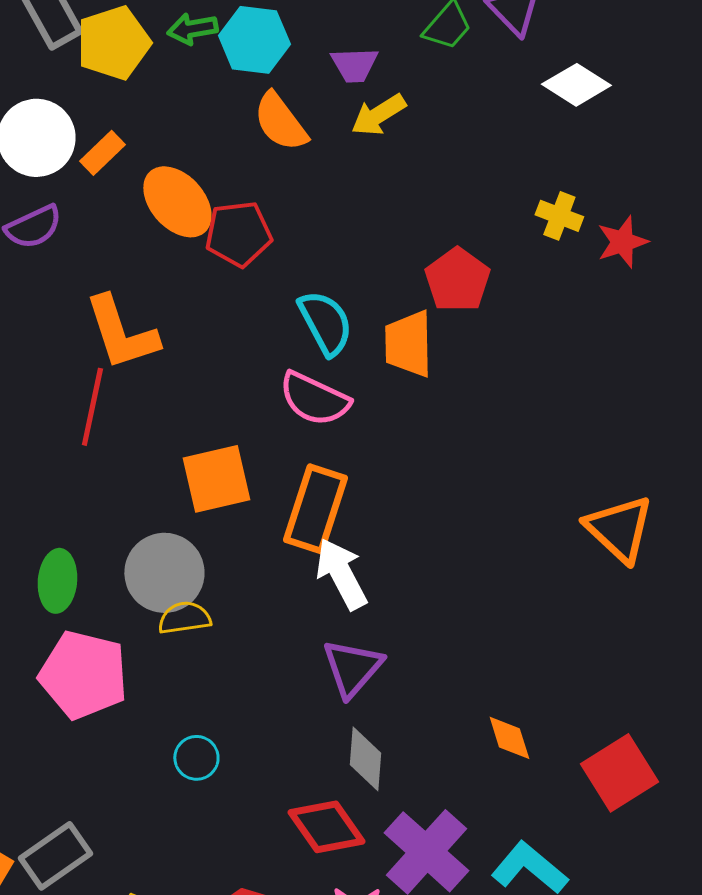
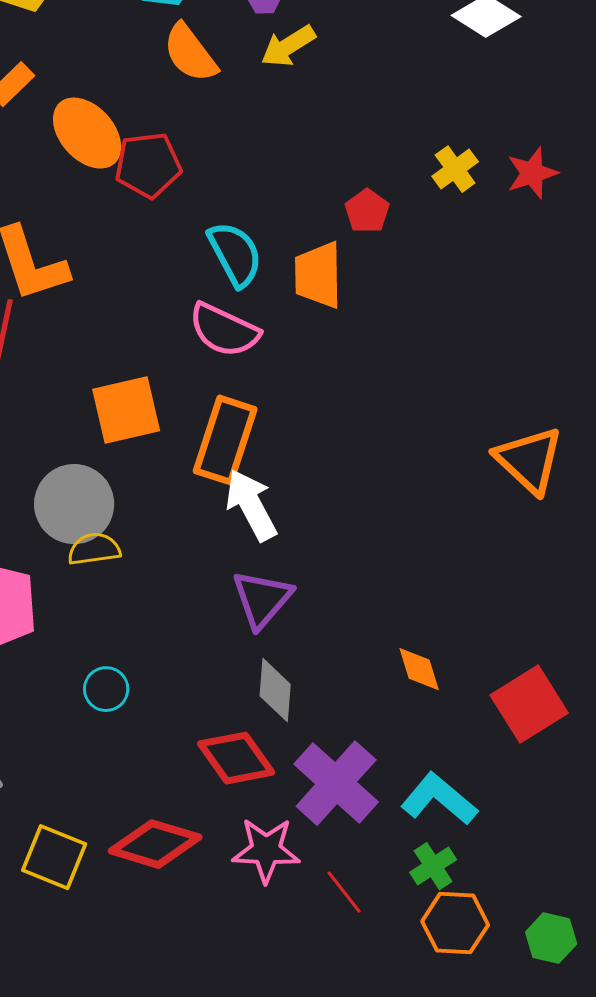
yellow cross: (559, 216) -> (455, 169), moved, turned 33
red pentagon: (457, 280) -> (367, 211), size x0.7

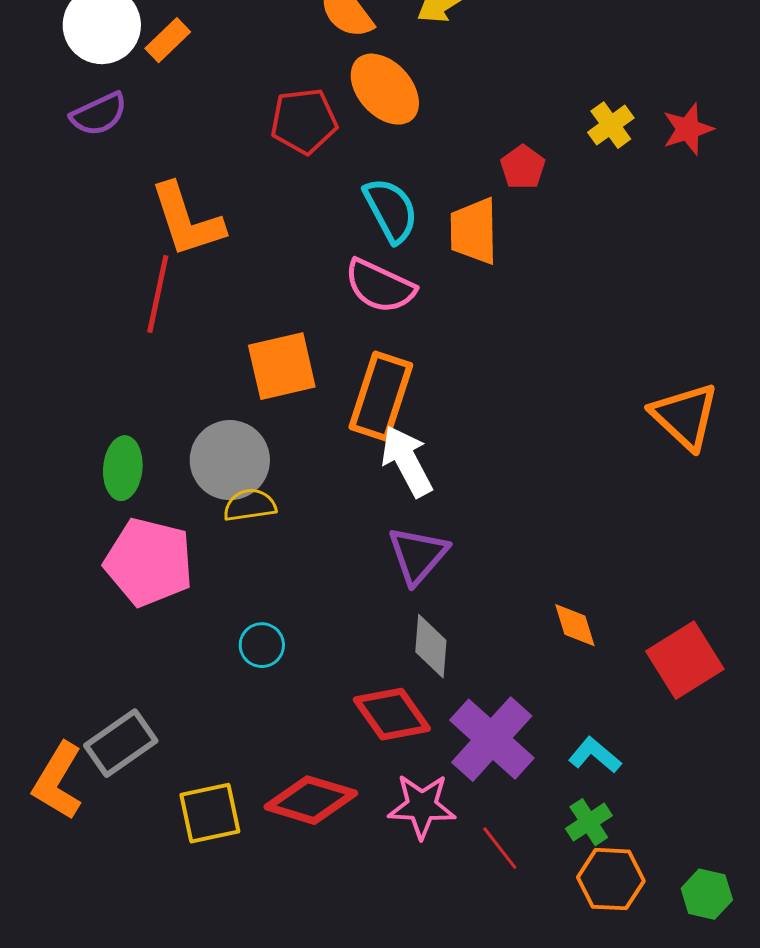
orange ellipse: (87, 133) -> (385, 89), moved
cyan L-shape: (439, 799) -> (595, 755), size x0.7
yellow square: (54, 857) -> (210, 813), turned -34

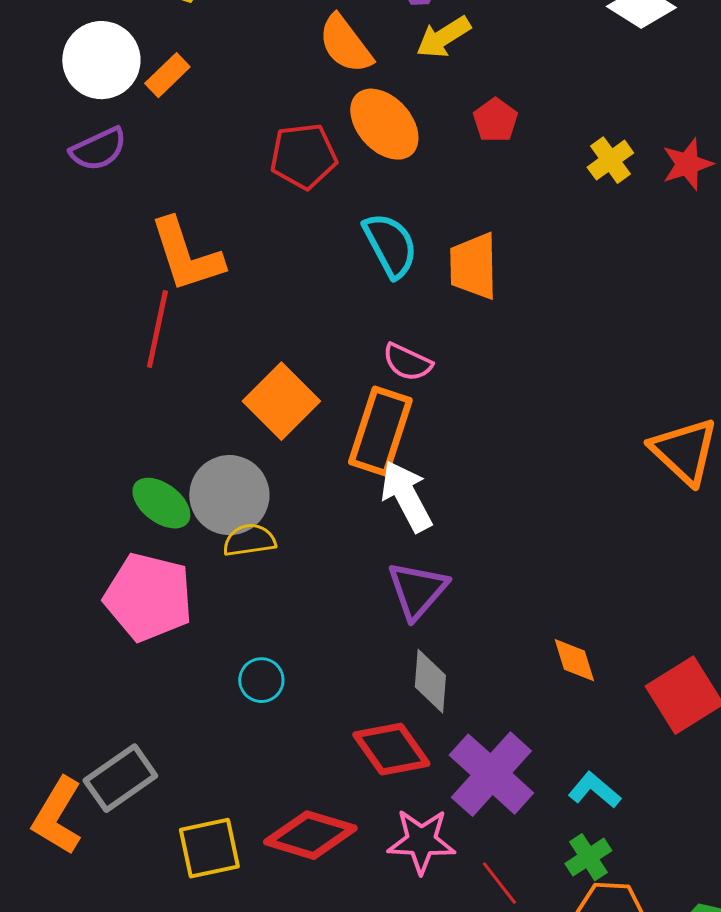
red pentagon: (523, 167) -> (495, 120), moved
pink semicircle: (380, 286) -> (407, 362), moved, size x0.7
orange square: (282, 366) -> (281, 401), turned -32
green ellipse: (123, 468) -> (161, 503), moved, turned -58

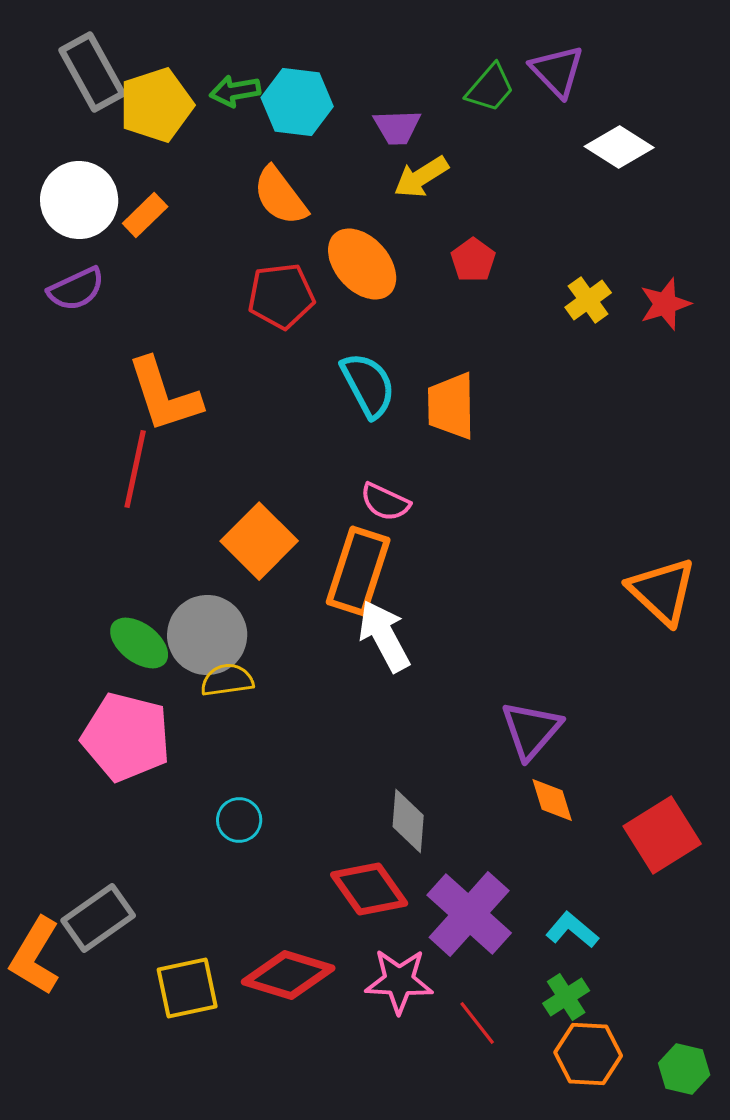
orange semicircle: (345, 44) -> (280, 196), moved
purple triangle: (417, 590) -> (531, 730), moved

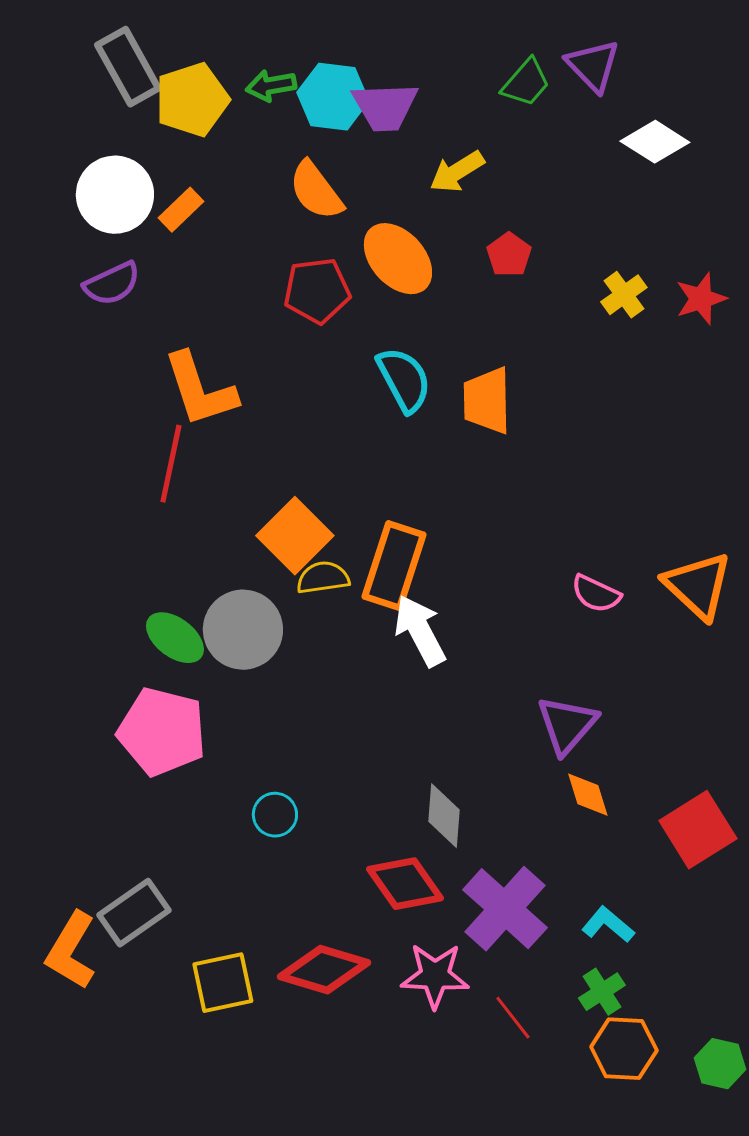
purple trapezoid: (397, 127) -> (385, 107), moved, size x1.4
pink semicircle: (385, 502) -> (596, 594), moved
yellow semicircle: (227, 680) -> (323, 578), moved

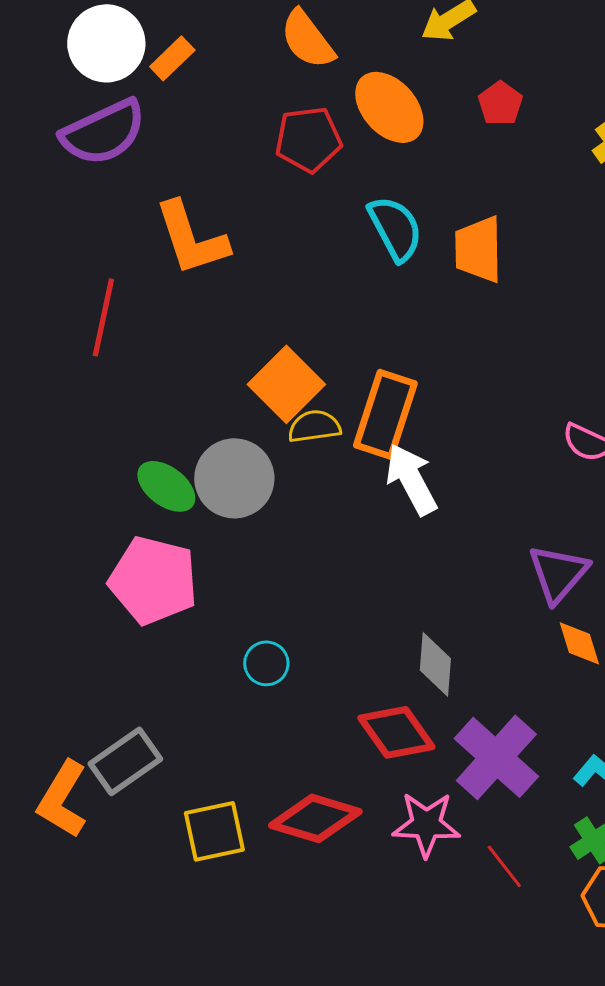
purple semicircle: (112, 284) -> (103, 132), size x1.5
red line: (171, 464) -> (103, 317), moved

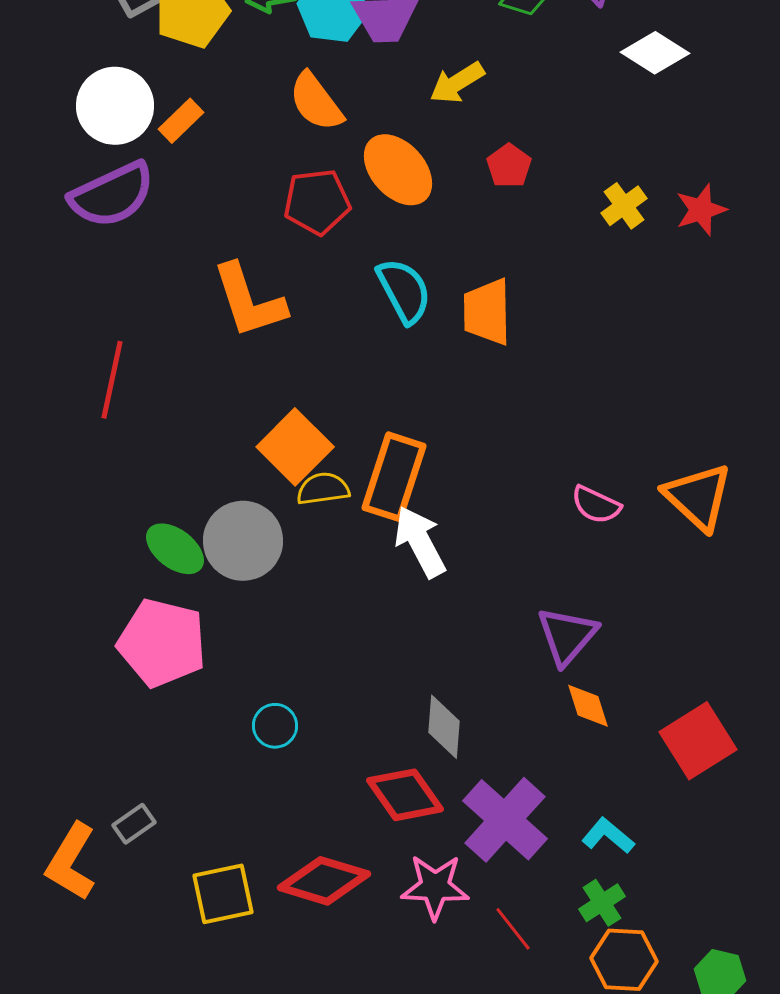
orange L-shape: (191, 238) -> (249, 301), moved
gray rectangle: (125, 761) -> (134, 824), size x0.6

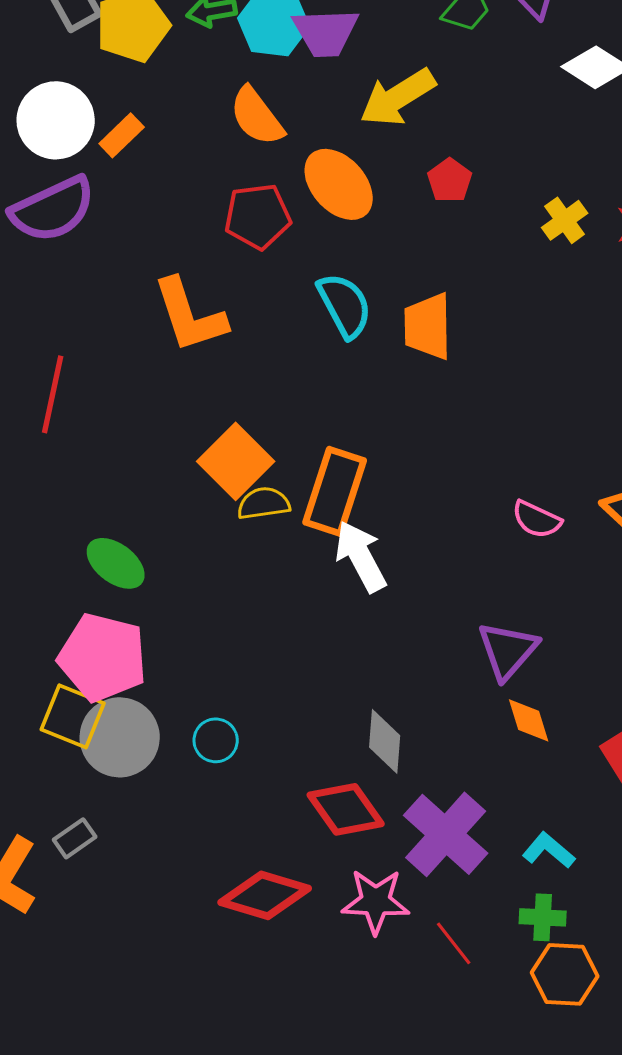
yellow arrow: (457, 83) -> (398, 97), size x1.4
gray circle: (243, 541) -> (120, 737), moved
yellow square: (223, 894) -> (73, 716), moved, turned 34
green cross: (602, 903) -> (543, 917), turned 36

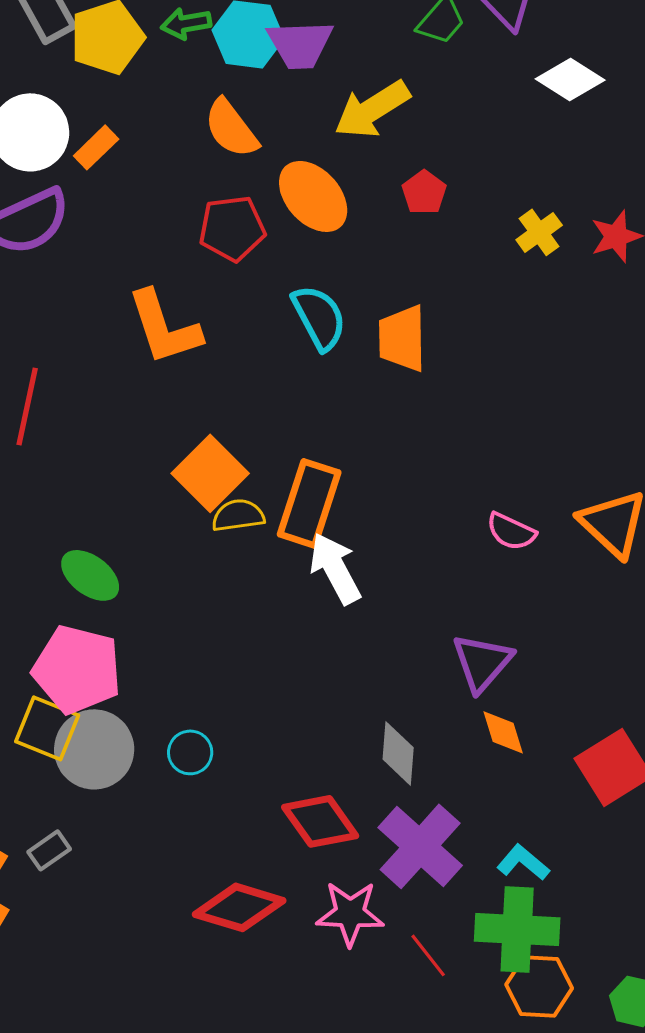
gray diamond: (385, 741) -> (398, 753), moved
green cross: (543, 917) -> (517, 929), size x1.8

